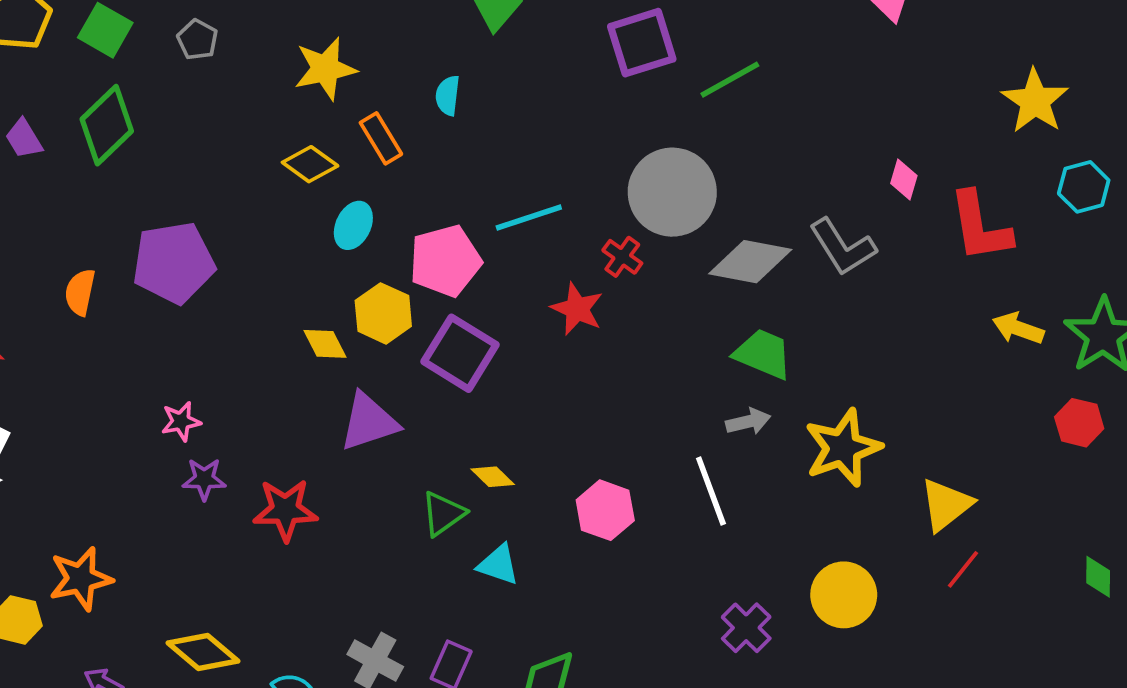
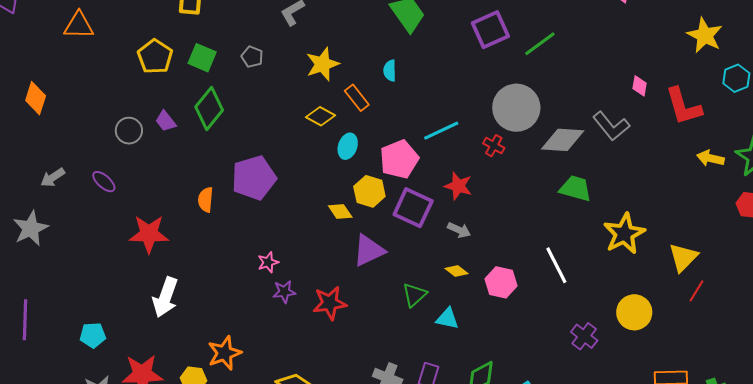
red star: (577, 309) -> (458, 186), moved
gray arrow: (748, 422) -> (459, 230), moved, turned 45
yellow diamond: (493, 477) -> (457, 271), moved

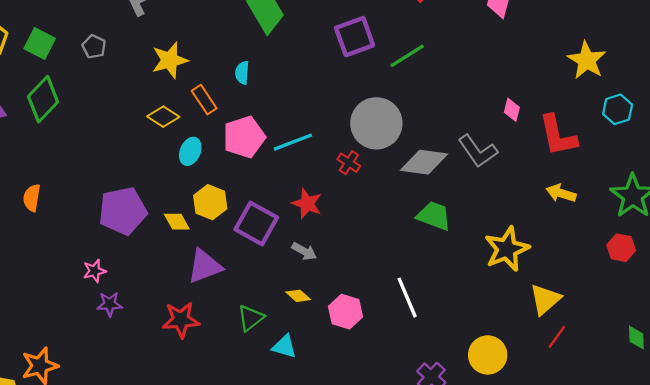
yellow arrow: (710, 158) -> (561, 193), moved
pink pentagon: (399, 159) -> (244, 137), moved
purple pentagon: (254, 178) -> (123, 211), moved
yellow star: (624, 234) -> (507, 249), moved
red star: (330, 303) -> (181, 320), moved

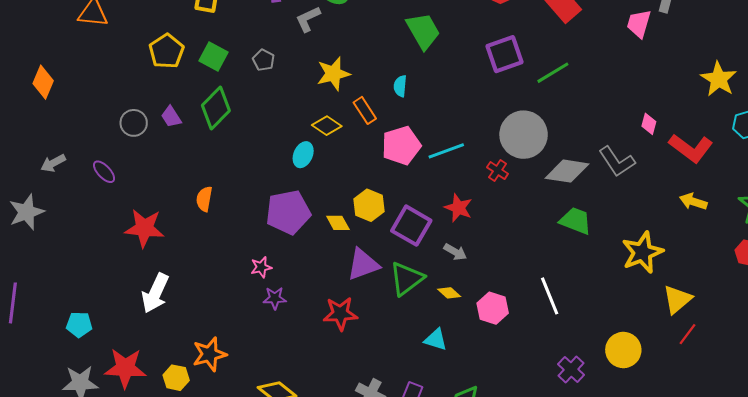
red L-shape: (558, 135) -> (691, 148), turned -42
cyan ellipse: (190, 151) -> (303, 155), moved
green triangle: (251, 318) -> (407, 279), moved, size x1.4

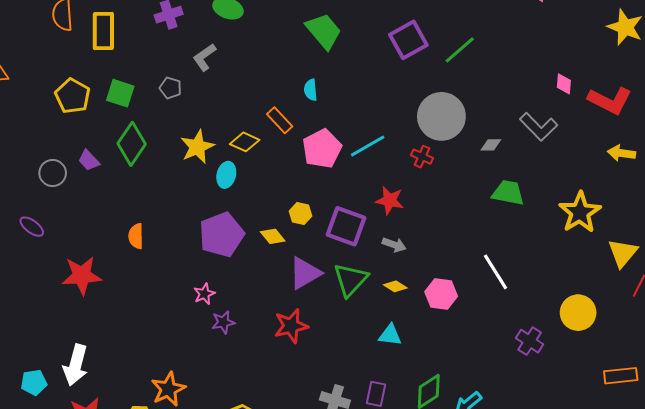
gray L-shape: (308, 19) -> (204, 57), moved
yellow star: (333, 74) -> (197, 147), moved
gray diamond: (567, 171) -> (491, 145), size x0.5
yellow hexagon: (369, 205) -> (300, 214), size x0.7
white arrow: (155, 293) -> (76, 365), moved

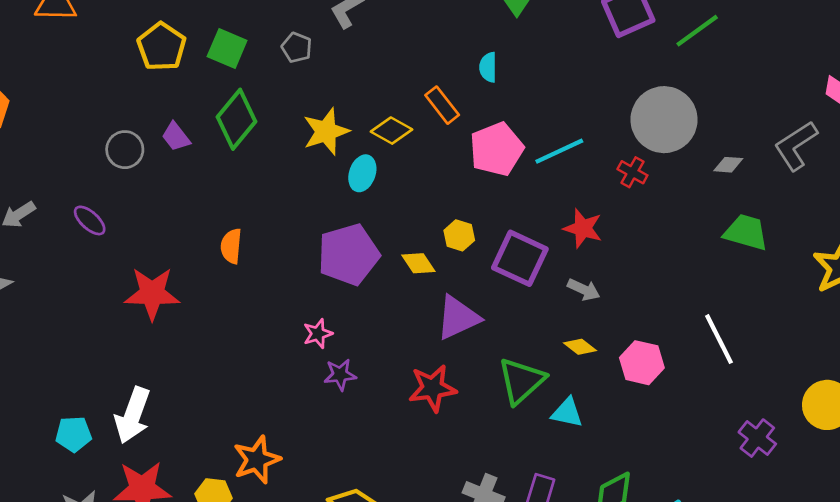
gray L-shape: (539, 127) -> (796, 146), turned 96
green triangle: (351, 280) -> (521, 381), moved

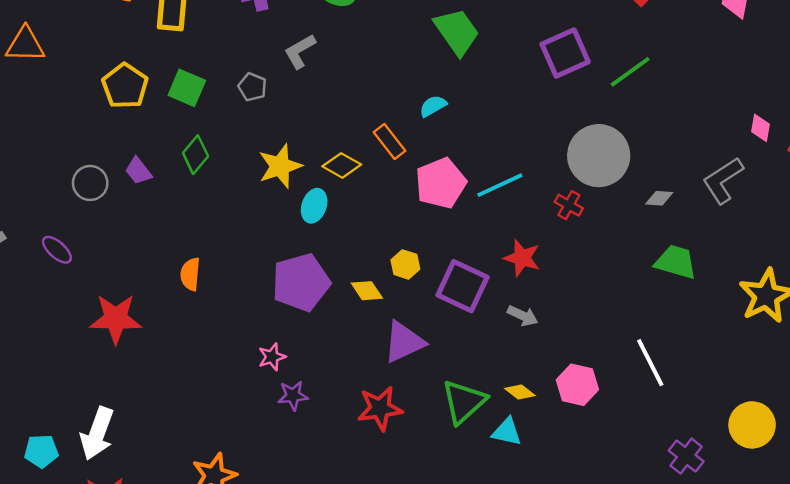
cyan semicircle: (488, 67) -> (433, 106), turned 60
green diamond: (237, 119) -> (196, 155), size x0.7
yellow diamond: (580, 347) -> (520, 392), moved

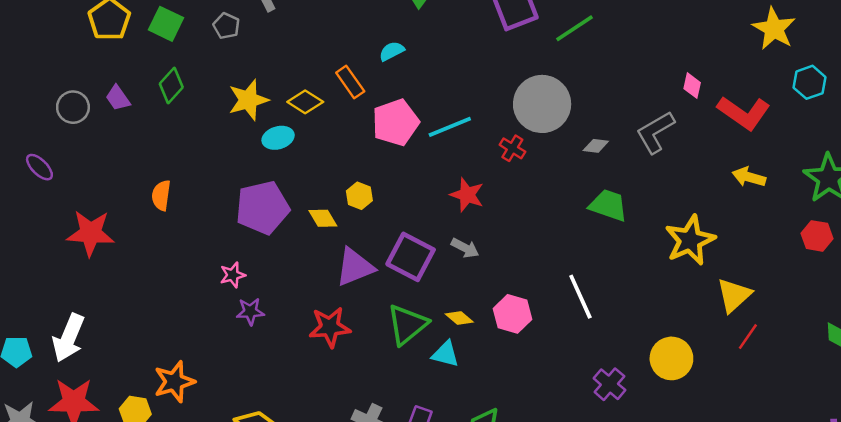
cyan ellipse: (314, 206) -> (278, 138), turned 52
purple square: (463, 286) -> (411, 257), moved

